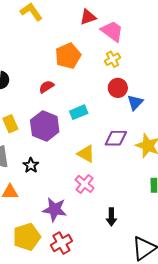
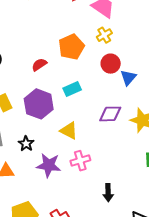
orange pentagon: (68, 56) -> (71, 47), moved
yellow triangle: (86, 154) -> (69, 131), moved
pink cross: (85, 184) -> (80, 161), turned 36
purple star: (55, 209) -> (49, 165), moved

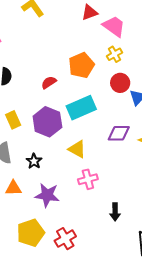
cyan rectangle: (72, 89) -> (81, 108), size x1.6
purple star: (49, 165) -> (47, 195), moved

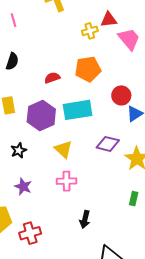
yellow cross: (114, 54) -> (90, 31), moved
purple star: (47, 195) -> (23, 187), size x0.7

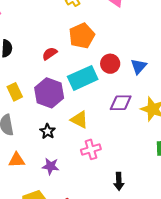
red circle: (121, 95) -> (110, 64), moved
black star: (19, 150) -> (48, 131), moved

